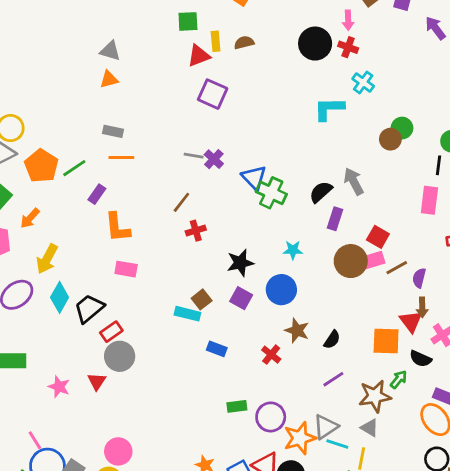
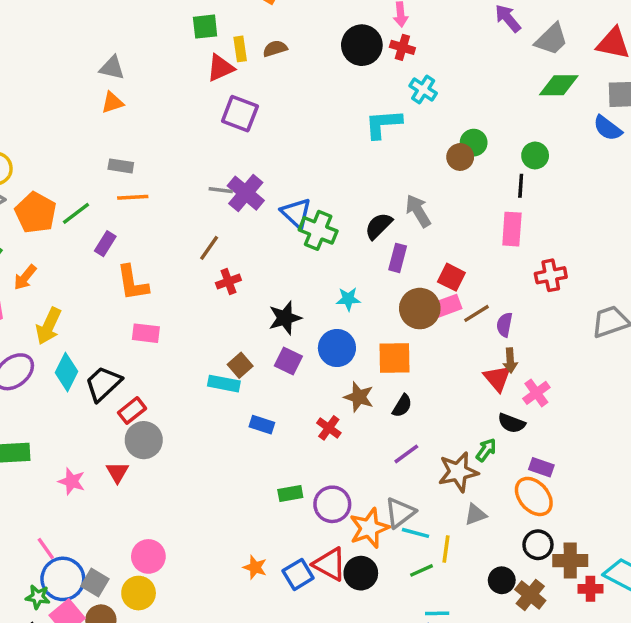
purple cross: (214, 159) -> (246, 193), size x1.5
orange square: (386, 341) -> (394, 358), moved
gray triangle: (370, 428) -> (475, 515), moved, turned -48

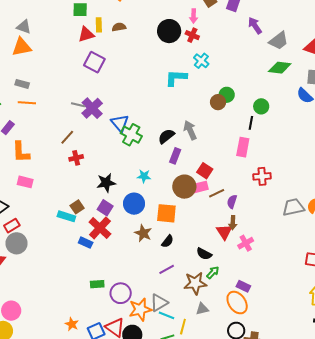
orange triangle: (112, 103) -> (22, 47), size x1.5
black semicircle: (512, 423) -> (204, 254), moved
red cross: (329, 428) -> (100, 228), moved, size x1.6

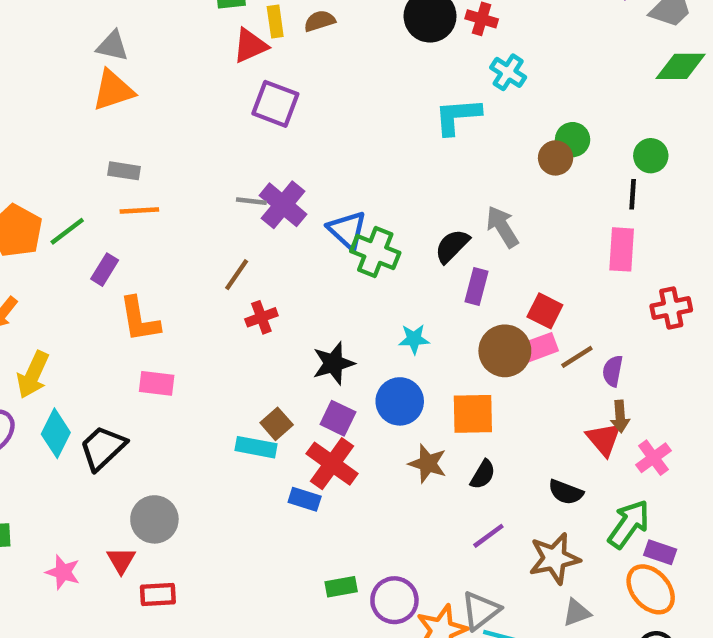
red rectangle: (12, 226) -> (158, 594), moved, turned 35
green arrow: (213, 272) -> (629, 524), moved, size x1.6

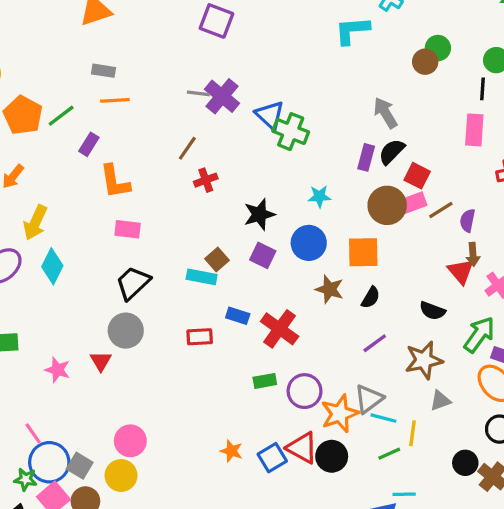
black semicircle: (452, 246) -> (392, 152), moved
black trapezoid: (103, 448) -> (133, 283), moved
red cross: (332, 464) -> (280, 329), moved
red rectangle: (158, 594) -> (200, 337), moved

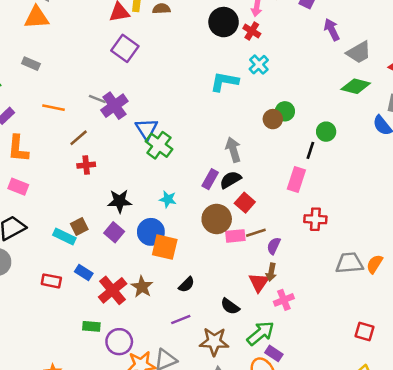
orange line: (115, 100) -> (53, 108), moved
pink rectangle: (413, 203) -> (235, 236), moved
orange square: (363, 252) -> (165, 247), moved
brown star: (329, 289) -> (142, 287), moved

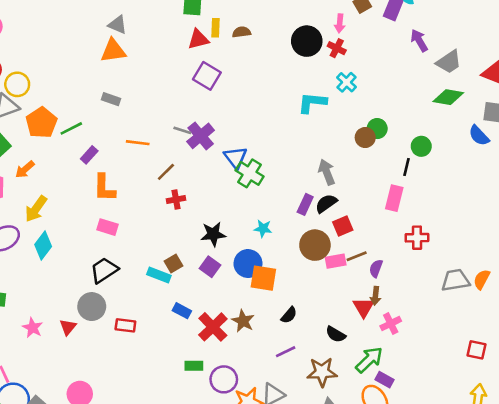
red square: (245, 203) -> (343, 226), turned 30
red rectangle: (51, 281) -> (125, 325), moved

